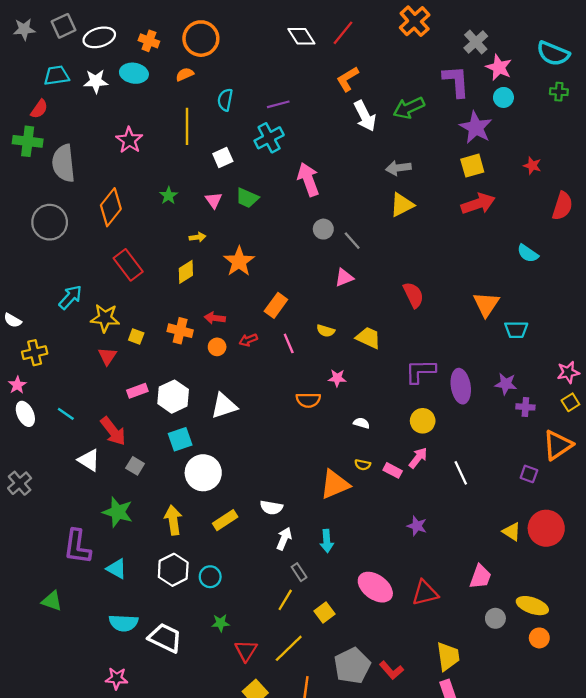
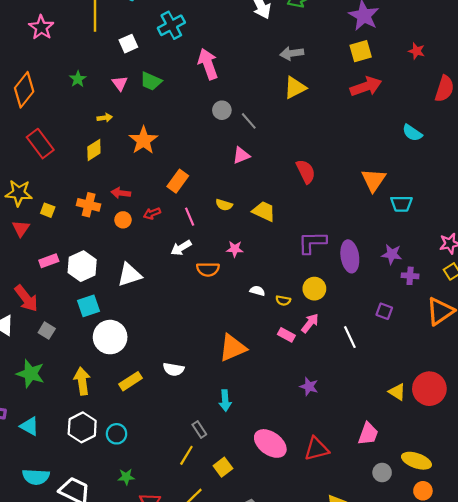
yellow semicircle: (363, 465) -> (283, 300), moved
purple square: (529, 474) -> (384, 311), moved
white arrow: (284, 539) -> (181, 248), moved, turned -144

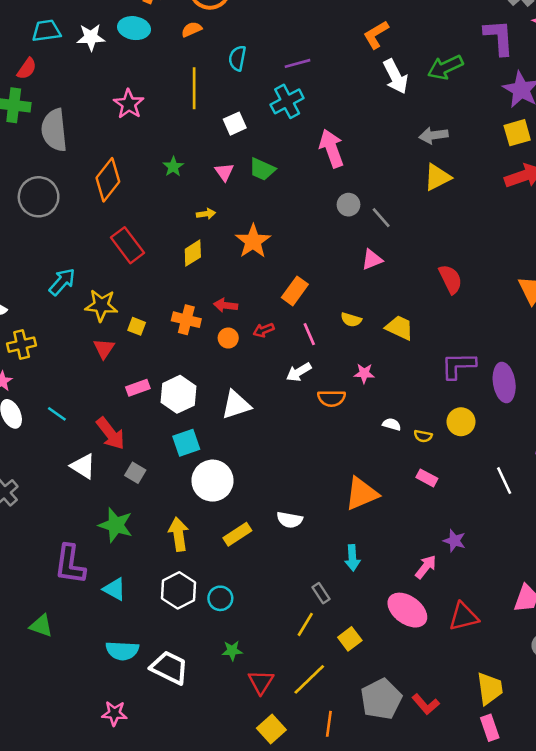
pink arrow: (310, 323) -> (426, 567), moved

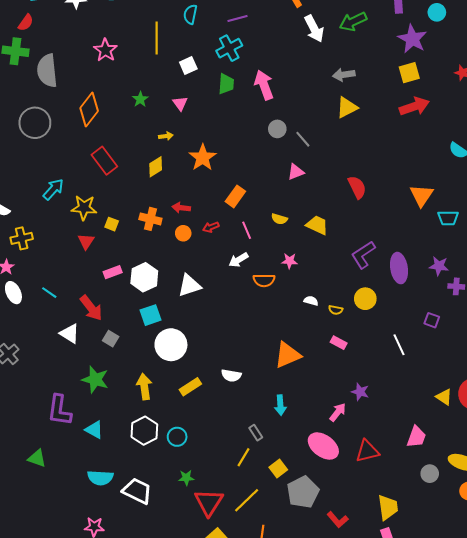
green trapezoid: (262, 169) -> (226, 84), moved, turned -110
purple L-shape: (458, 365) -> (363, 255), turned -32
red triangle: (261, 682) -> (209, 502), size x1.4
gray pentagon: (381, 699) -> (303, 492), moved

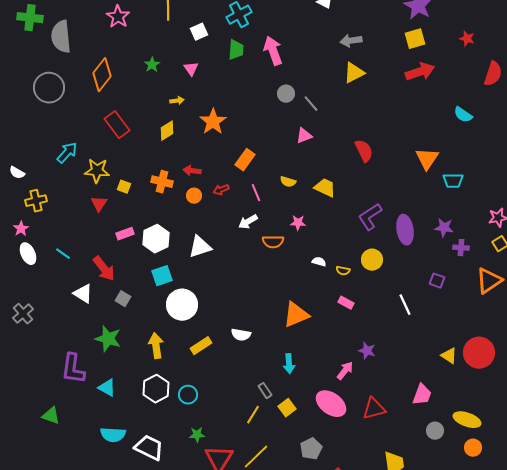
yellow square: (278, 468) -> (287, 408), moved
gray pentagon: (303, 492) -> (311, 449), size x0.7

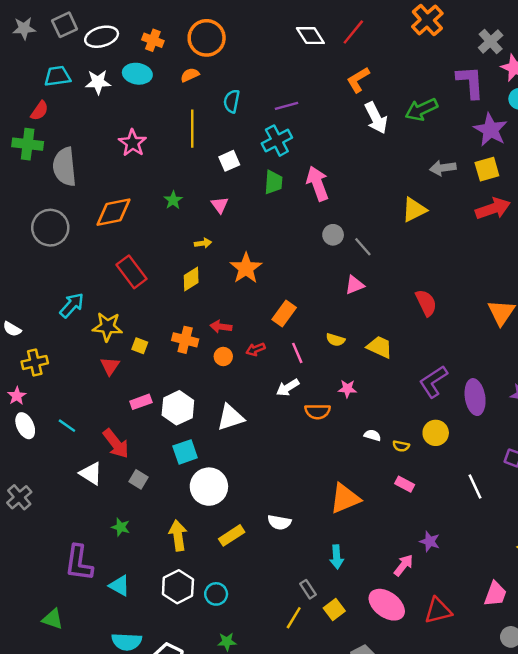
gray arrow: (351, 41) -> (443, 168), moved
orange diamond: (102, 75) -> (113, 212), turned 40
green star: (108, 339) -> (121, 527), size x0.6

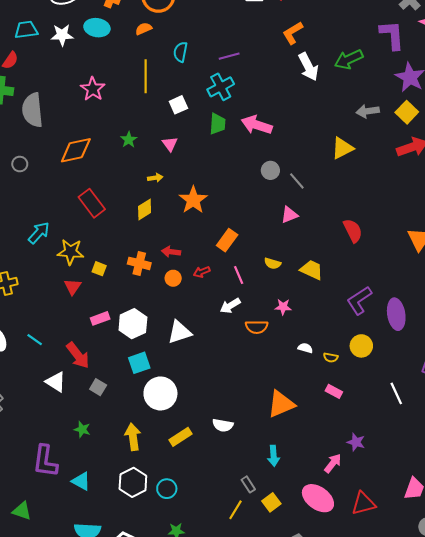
yellow square: (487, 169) -> (407, 112), turned -30
pink arrow: (318, 183) -> (257, 125), turned -52
gray circle: (50, 228) -> (20, 164), size x0.5

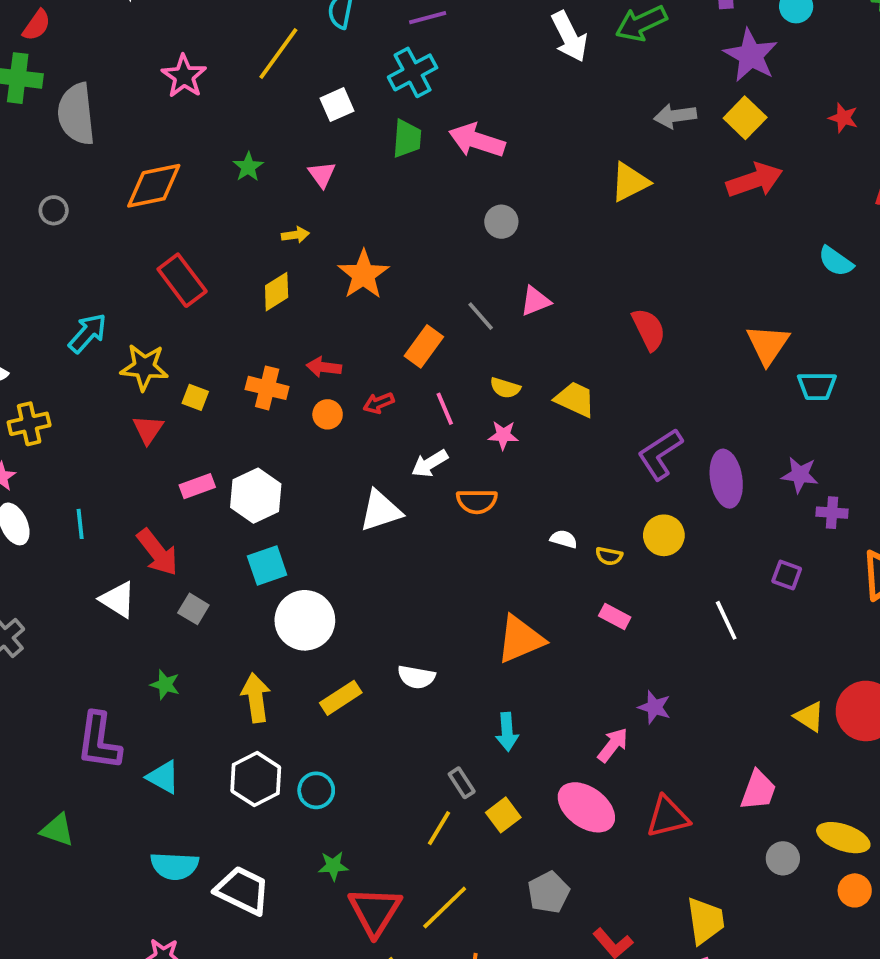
yellow line: (146, 76) -> (278, 54), turned 36
gray line: (297, 181) -> (481, 316), moved
pink star: (283, 307) -> (503, 435), moved
white triangle: (179, 332) -> (380, 511), moved
cyan line: (35, 340) -> (80, 524), turned 49

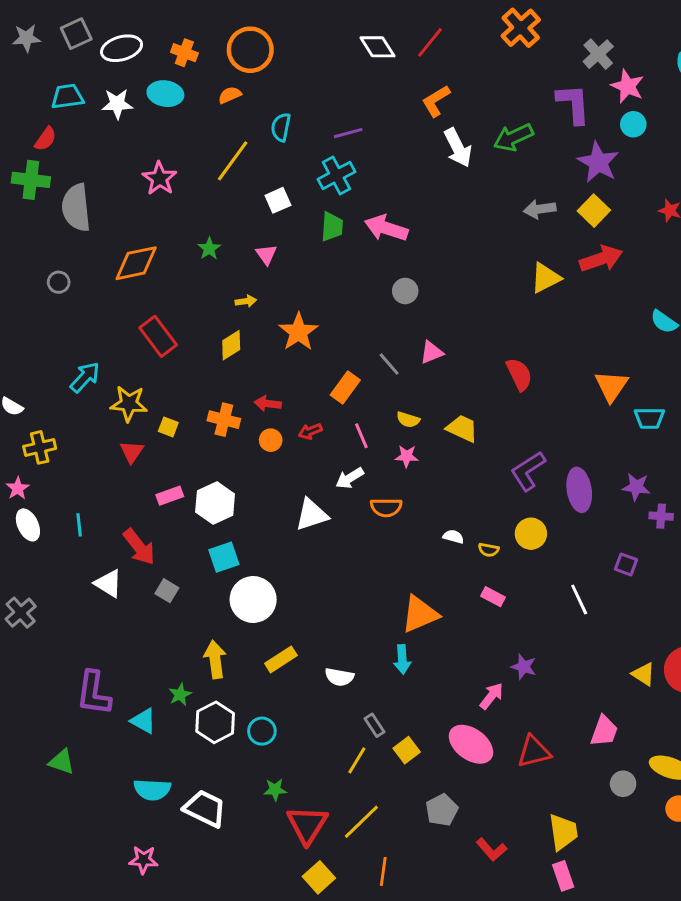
yellow triangle: (630, 182) -> (546, 278), moved
white semicircle: (416, 677) -> (339, 677), moved
green star: (165, 685) -> (180, 695), moved, turned 30
cyan arrow: (507, 732) -> (402, 659), moved

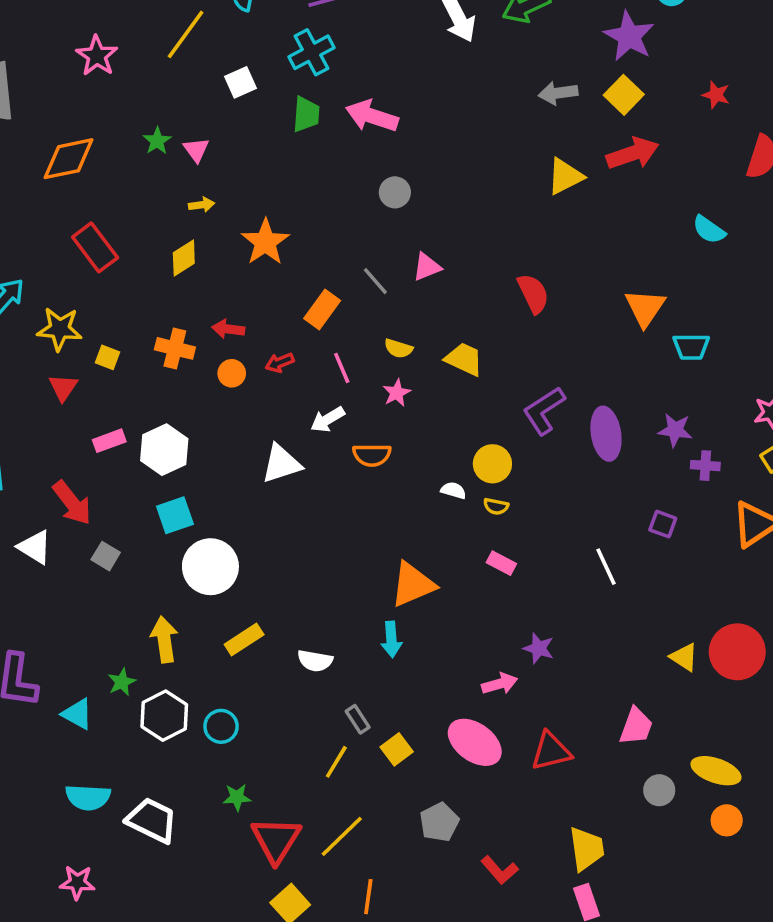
pink triangle: (266, 254) -> (196, 150), moved
pink star: (407, 456) -> (397, 393), turned -30
yellow circle: (531, 534) -> (492, 464), moved
pink arrow: (491, 696) -> (500, 684), turned 36

